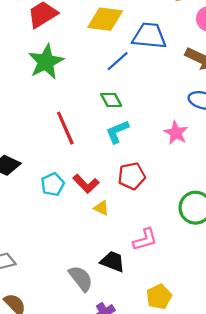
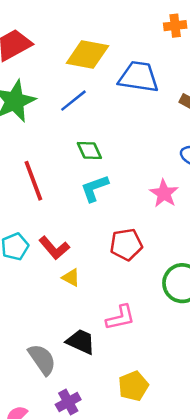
blue line: (118, 61) -> (73, 101), moved
red pentagon: (132, 176) -> (126, 245), moved

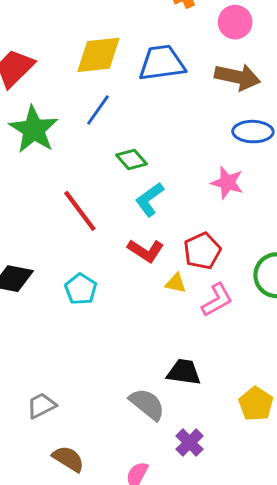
red L-shape: (54, 248) -> (146, 251), moved
yellow triangle: (71, 277) -> (176, 283), moved
pink L-shape: (120, 318) -> (217, 300), moved

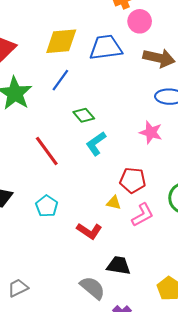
pink circle: (235, 22) -> (140, 21), moved
red L-shape: (146, 251) -> (89, 231), moved
red pentagon: (202, 251) -> (133, 180), turned 30

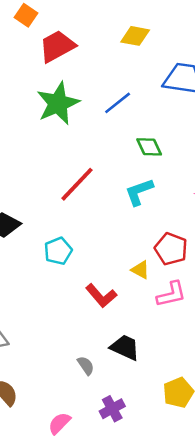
yellow diamond: (61, 41) -> (135, 36), moved, size x0.7
green diamond: (84, 115) -> (149, 147), moved
red line: (47, 151) -> (77, 184), turned 64
gray semicircle: (92, 288) -> (86, 366), size x0.6

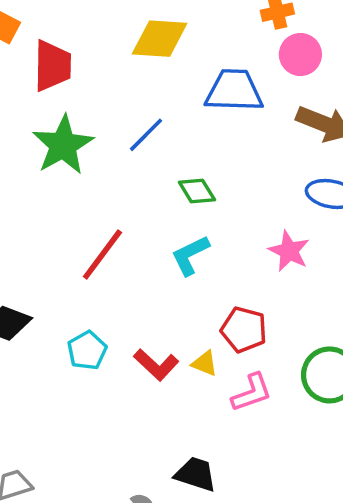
yellow diamond: (135, 36) -> (160, 39), size x1.4
red trapezoid: (57, 46) -> (53, 66), turned 126
red L-shape: (101, 296) -> (156, 365), moved

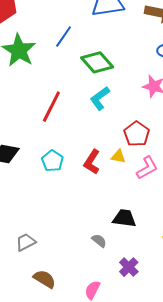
green diamond: (197, 191) -> (97, 62), size x1.5
red pentagon: (244, 330) -> (137, 134), turned 30
red L-shape: (156, 365) -> (92, 162), turned 90

